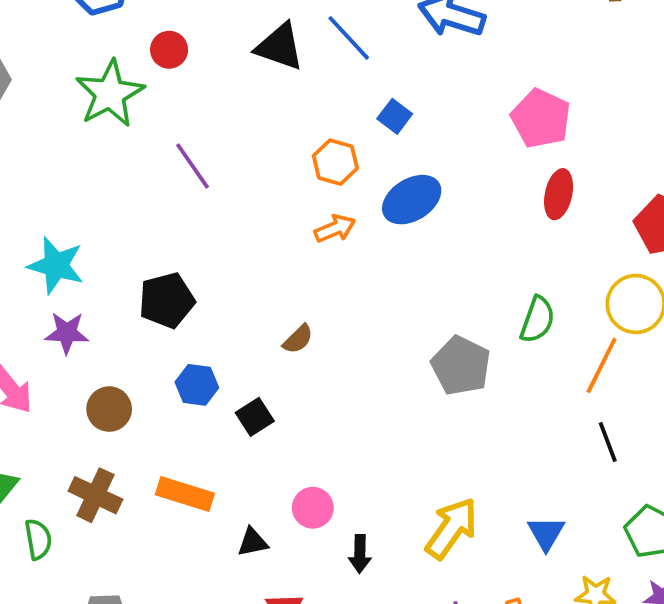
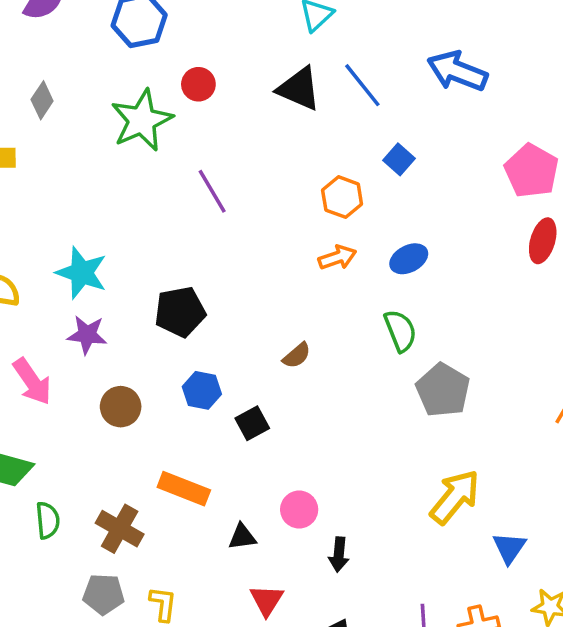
blue ellipse: (412, 200) -> (409, 259), moved, size x0.7
green semicircle: (537, 320) -> (400, 331), moved, turned -45
brown cross: (95, 495) -> (120, 529), moved
yellow arrow: (452, 528) -> (455, 497), moved

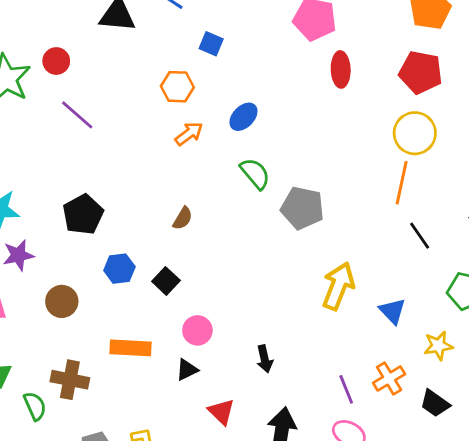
red circle: (198, 84) -> (56, 61), moved
pink circle: (299, 510) -> (197, 330), moved
brown cross: (120, 529) -> (70, 380), moved

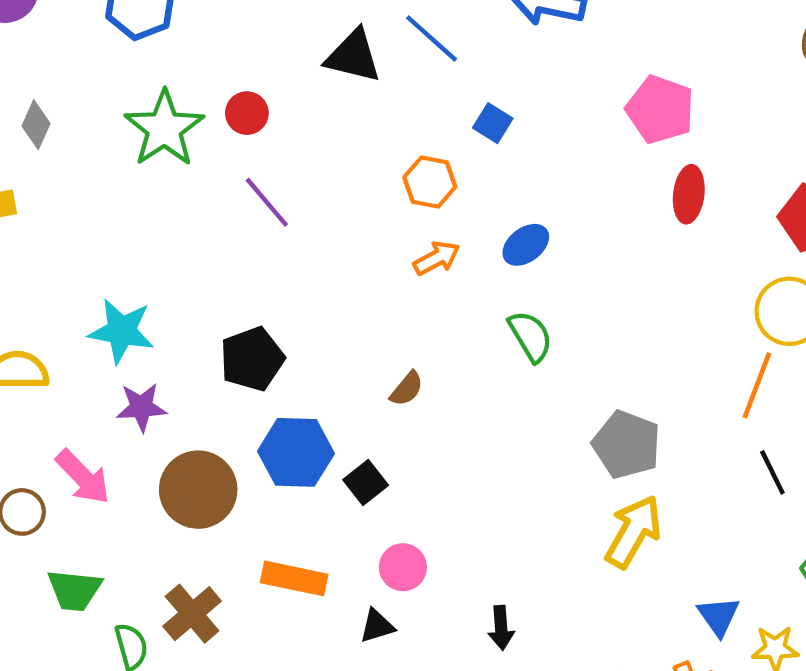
gray pentagon: (302, 208) -> (627, 445), moved
blue hexagon: (119, 269) -> (296, 452), size x1.5
brown circle: (62, 301) -> (198, 490), size x1.5
blue triangle: (392, 311) -> (719, 616), moved
brown cross: (70, 380) -> (192, 614), turned 30

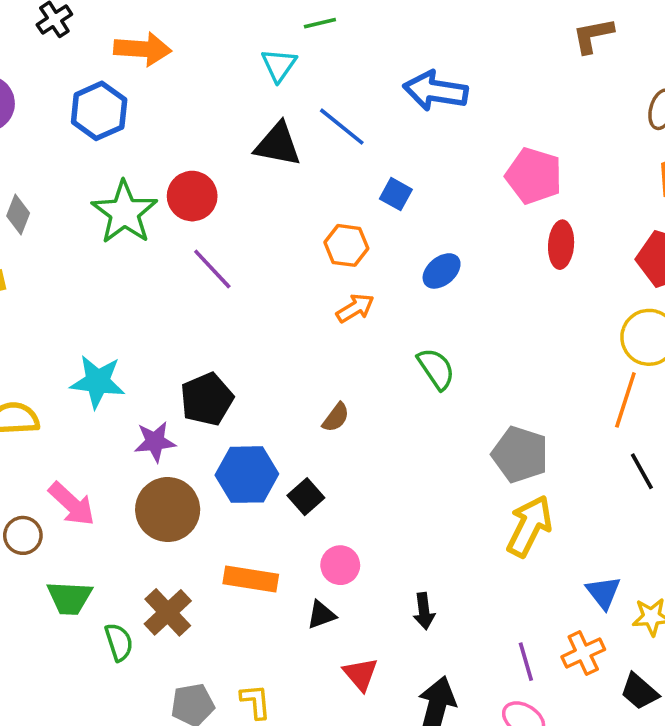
red circle: (247, 113) -> (192, 196), size x1.4
blue ellipse: (526, 245) -> (442, 271), moved
purple star: (141, 407) -> (155, 442), moved

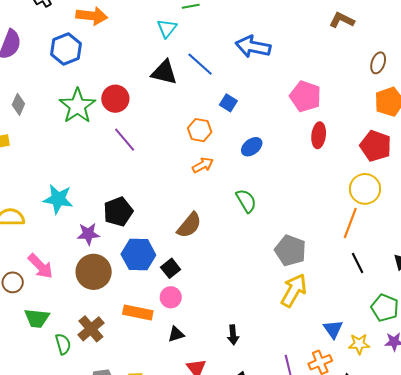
brown L-shape: (593, 35) -> (342, 20), turned 35
brown semicircle: (336, 417) -> (189, 225), size x1.6
pink circle: (340, 565) -> (171, 297), moved

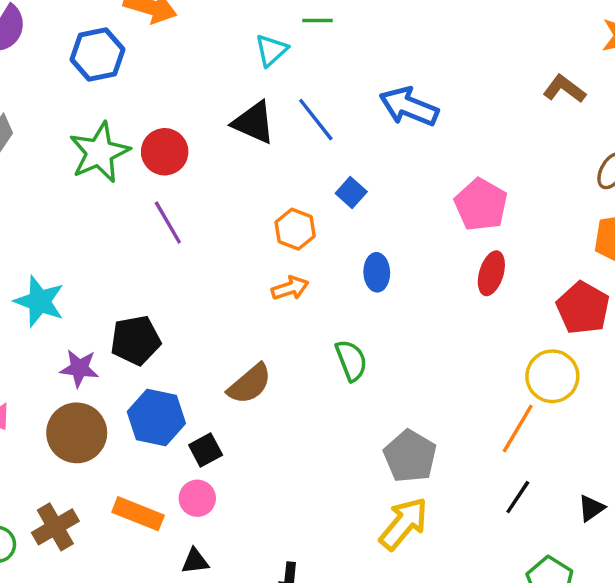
blue ellipse: (252, 147) -> (377, 272), turned -65
black line: (358, 263) -> (518, 497), turned 50

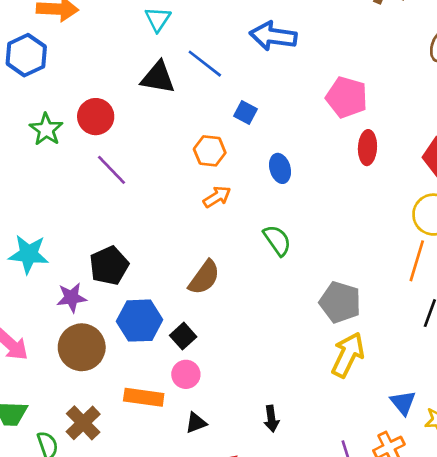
green star: (99, 152) -> (46, 129), size x0.7

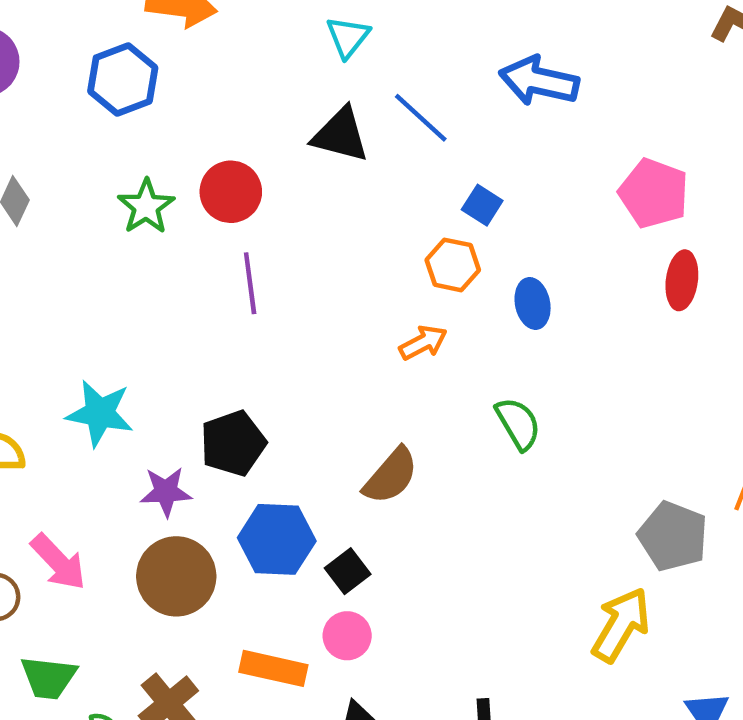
orange hexagon: (210, 151) -> (453, 265), moved
purple line: (111, 170) -> (250, 283), turned 32
gray pentagon: (340, 302) -> (673, 536), moved

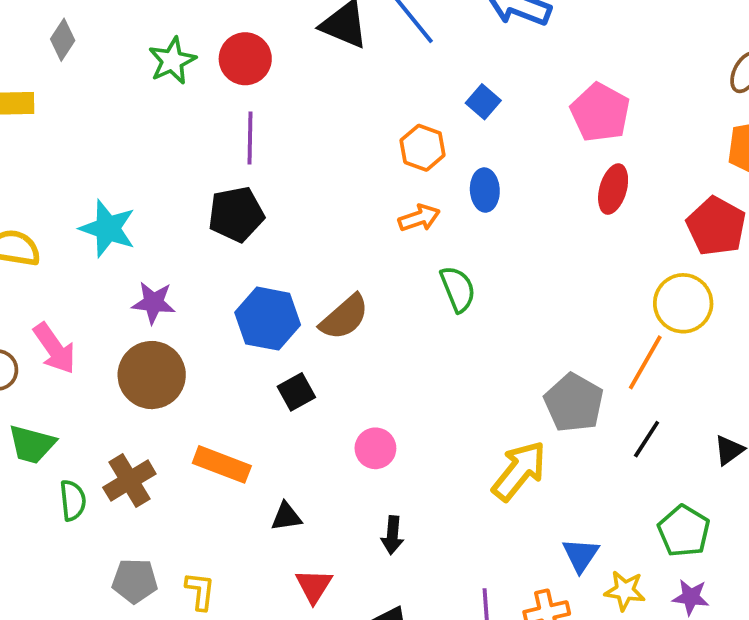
blue square: (482, 205) -> (483, 102), moved
orange arrow: (423, 343) -> (419, 218), moved
black pentagon: (233, 443) -> (236, 214), moved
blue hexagon: (277, 539) -> (268, 319), moved
pink circle: (347, 636) -> (375, 448), moved

